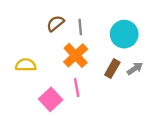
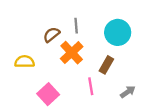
brown semicircle: (55, 23) -> (51, 35), moved
gray arrow: (135, 69) -> (128, 92), moved
pink line: (77, 87) -> (91, 86), moved

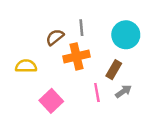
orange cross: (72, 53) -> (77, 56), turned 30
gray arrow: (128, 92) -> (123, 91), moved

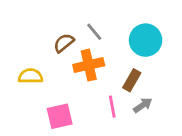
gray line: (81, 28) -> (94, 32), turned -35
pink square: (51, 101) -> (60, 116), turned 30

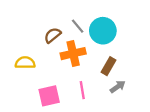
cyan circle: (146, 40) -> (103, 31), moved
pink line: (112, 107) -> (82, 90), moved

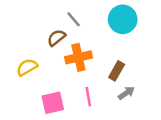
gray line: (78, 26) -> (74, 19), moved
cyan circle: (103, 31) -> (123, 19), moved
yellow semicircle: (25, 63) -> (27, 67), turned -30

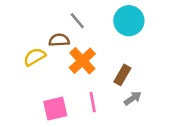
brown semicircle: (56, 38) -> (59, 40), turned 36
orange cross: (78, 57) -> (82, 61), turned -30
yellow semicircle: (27, 67) -> (35, 57), moved

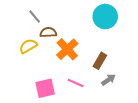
gray line: (77, 21) -> (35, 17), moved
pink line: (93, 102) -> (76, 83), turned -56

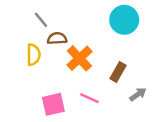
yellow semicircle: (28, 46) -> (33, 55), turned 120
gray arrow: (108, 80) -> (138, 94), moved

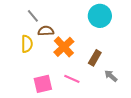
gray arrow: (138, 94) -> (111, 76), turned -104

